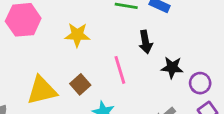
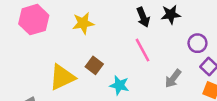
black star: (172, 67) -> (171, 14), moved
pink line: (120, 70) -> (142, 50), moved

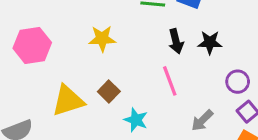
pink hexagon: (34, 20) -> (32, 45), moved

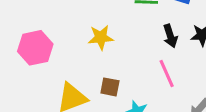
brown square: (109, 92) -> (110, 87), turned -30

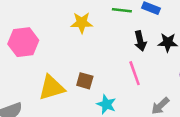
yellow star: (101, 37) -> (82, 23), moved

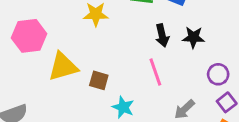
yellow triangle: (51, 88) -> (63, 67), moved

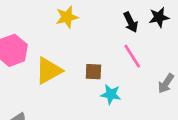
brown square: (99, 80) -> (93, 72), moved

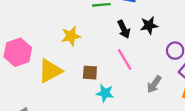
yellow star: (67, 17) -> (71, 36), moved

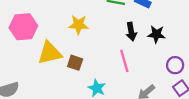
brown square: (90, 73) -> (75, 63), moved

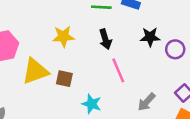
black arrow: (131, 32) -> (105, 39), moved
purple circle: (175, 65) -> (175, 49), moved

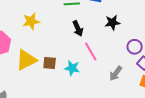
yellow star: (63, 36) -> (31, 21), moved
purple circle: (175, 49) -> (135, 47), moved
cyan star: (92, 104) -> (72, 68), moved

